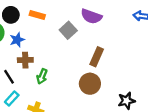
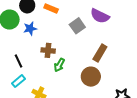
brown cross: (25, 60) -> (48, 50), moved
green arrow: (42, 76) -> (59, 65), moved

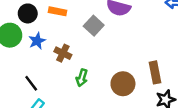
brown cross: (48, 50) -> (63, 53), moved, turned 32
brown rectangle: (100, 53) -> (155, 72), moved, turned -30

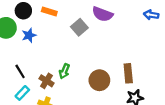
brown cross: (63, 53) -> (46, 81), moved

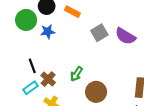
purple semicircle: (102, 14) -> (125, 36), moved
brown circle: (99, 80) -> (96, 92), moved
brown cross: (46, 81) -> (48, 79), moved

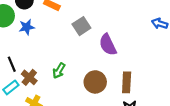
purple semicircle: (125, 36) -> (108, 45), moved, turned 35
brown circle: (96, 92) -> (95, 82), moved

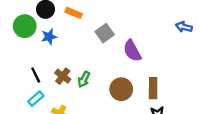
brown cross: (29, 77) -> (63, 76), moved

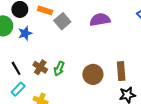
gray square: (105, 33) -> (62, 21), moved
purple semicircle: (132, 51) -> (100, 20), moved, turned 114

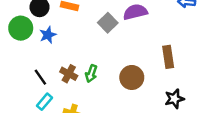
gray square: (62, 21) -> (108, 23), moved
brown rectangle: (121, 71) -> (168, 57), moved

